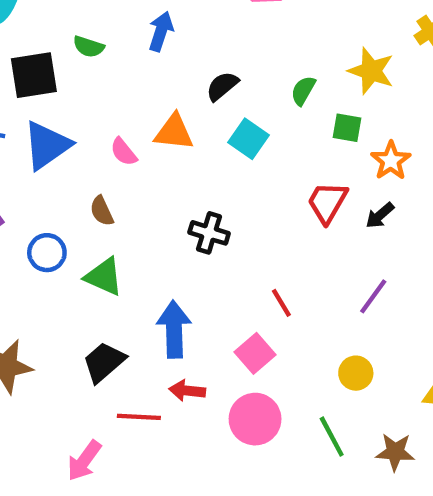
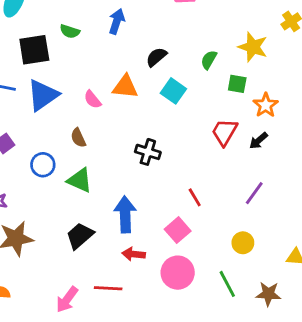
red line: (139, 417) -> (108, 288), moved

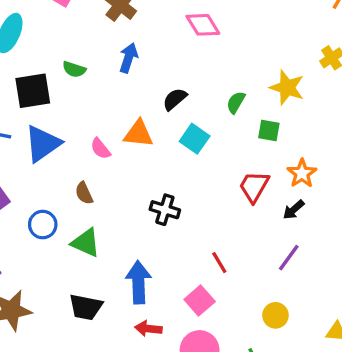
orange star: (266, 105) -> (302, 173), moved
black arrow: (259, 141) -> (294, 210), moved
black trapezoid: (80, 236) -> (86, 307), turned -128

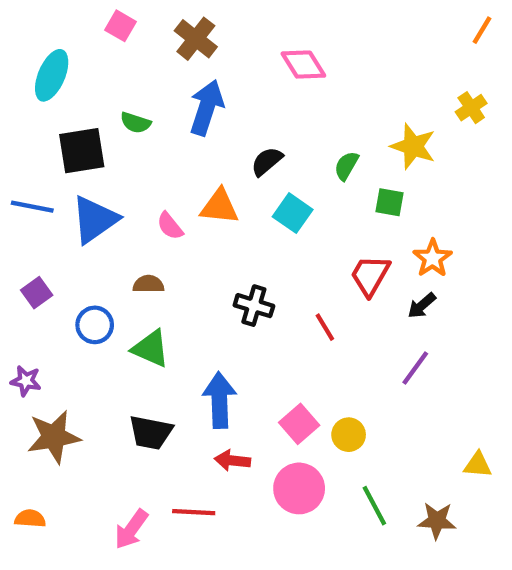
blue arrow: (129, 58) -> (207, 108), size x1.4
brown semicircle: (84, 193) -> (148, 284), turned 115
red line: (219, 263) -> (325, 327), moved
yellow circle: (275, 315) -> (349, 435), moved

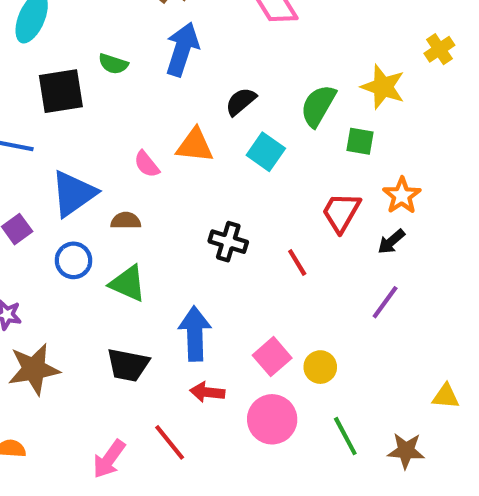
green semicircle: (346, 166) -> (318, 106), size x1.5
blue triangle: (95, 219) -> (73, 193), moved
red line: (194, 512) -> (170, 442), turned 48

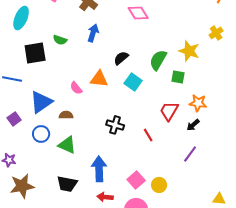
blue arrow: (182, 49) -> (93, 33), size x0.7
orange star: (402, 196) -> (198, 103), turned -30

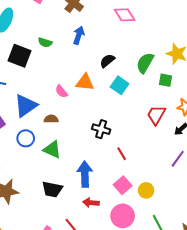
black square: (35, 53) -> (20, 56), turned 30
red line: (148, 135) -> (122, 154), moved

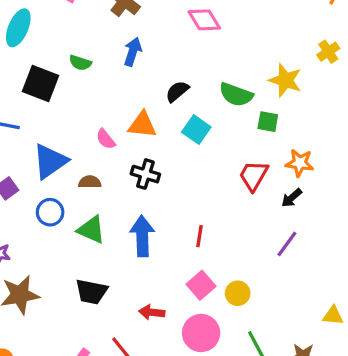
green semicircle: (145, 63) -> (236, 95), turned -100
black cross: (101, 129) -> (145, 174), moved
red line: (122, 154) -> (199, 236), turned 40
blue arrow: (85, 174) -> (142, 236), moved

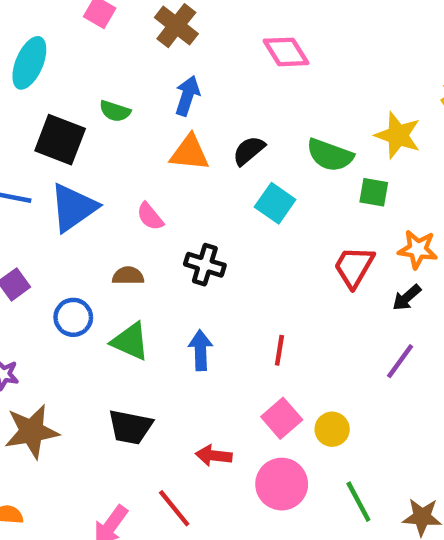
orange triangle: (142, 125) -> (190, 153), moved
blue triangle: (50, 161) -> (73, 208), moved
blue arrow: (142, 236) -> (200, 350), size x0.7

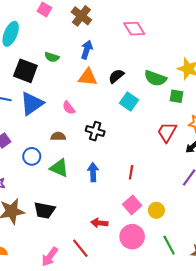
black trapezoid: (130, 427) -> (44, 210), moved

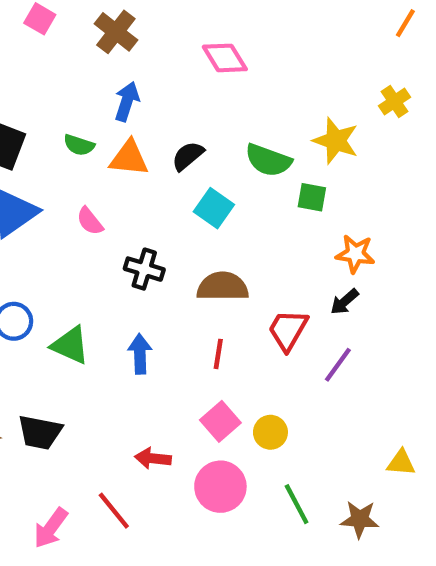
green semicircle: (52, 57) -> (79, 145), moved
red trapezoid: (167, 132) -> (288, 330), moved
brown semicircle: (58, 136) -> (223, 286), moved, size x1.6

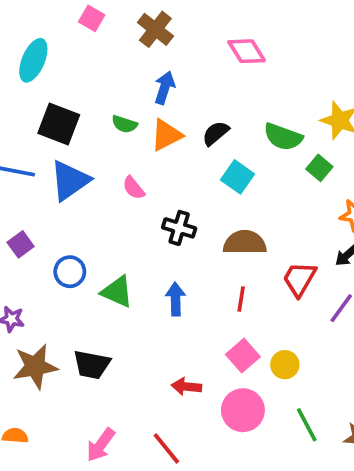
orange triangle: (129, 158) -> (166, 135), turned -33
green square: (312, 197) -> (319, 168), turned 30
red line: (114, 511) -> (166, 448), moved

